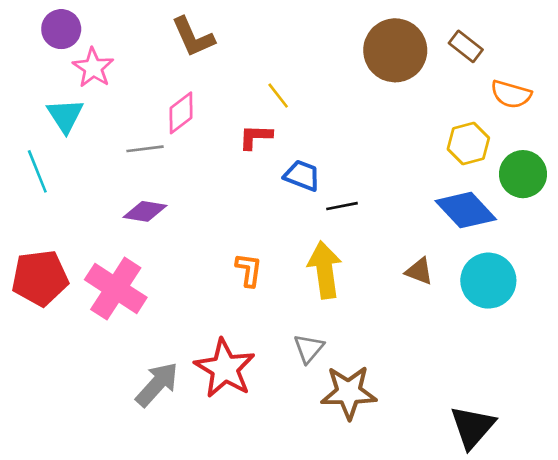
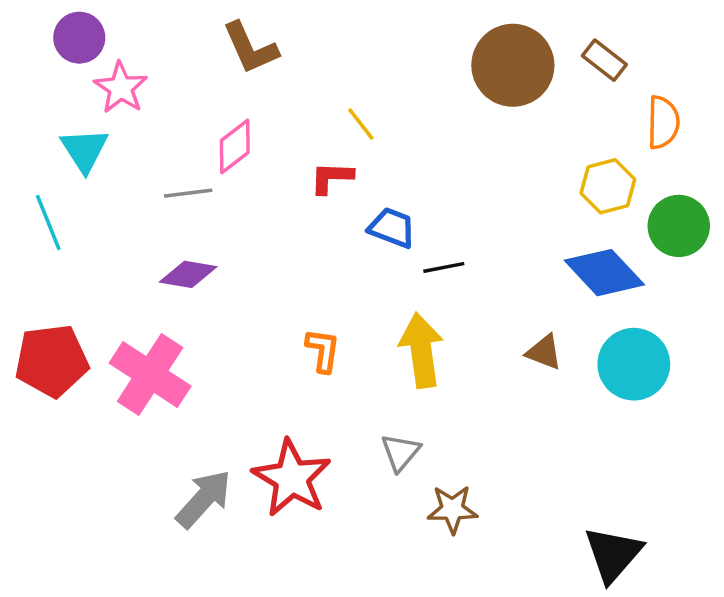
orange semicircle: (511, 94) -> (663, 122), turned -105
brown star: (349, 392) -> (452, 509), size x0.7

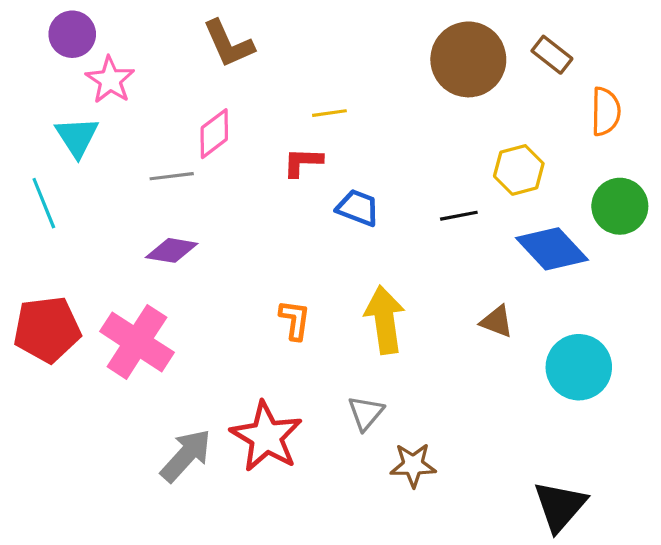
yellow line: (361, 124) -> (329, 113), turned -60
yellow hexagon: (608, 186) -> (519, 170), moved
black line: (444, 267) -> (459, 216), moved
cyan circle: (634, 364) -> (579, 367), moved

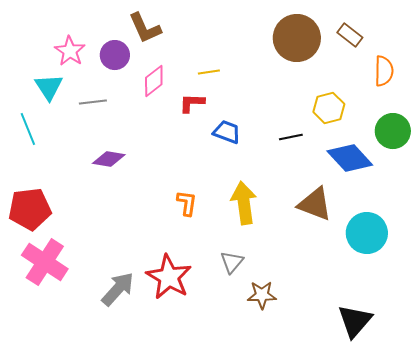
purple circle: (72, 34) -> (115, 55), moved
pink diamond: (214, 134) -> (154, 81), moved
gray line: (172, 176) -> (93, 102), moved
brown triangle: (497, 321) -> (315, 204), size x1.6
pink cross: (137, 342) -> (45, 262), moved

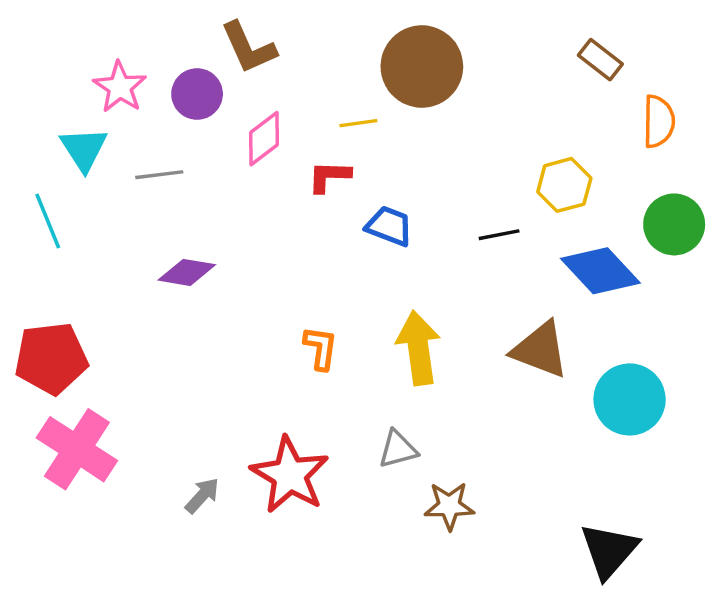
brown circle: (297, 38) -> (422, 67), moved
gray triangle: (232, 262) -> (398, 449), turned 35
gray arrow: (118, 289) -> (202, 496), size x0.6

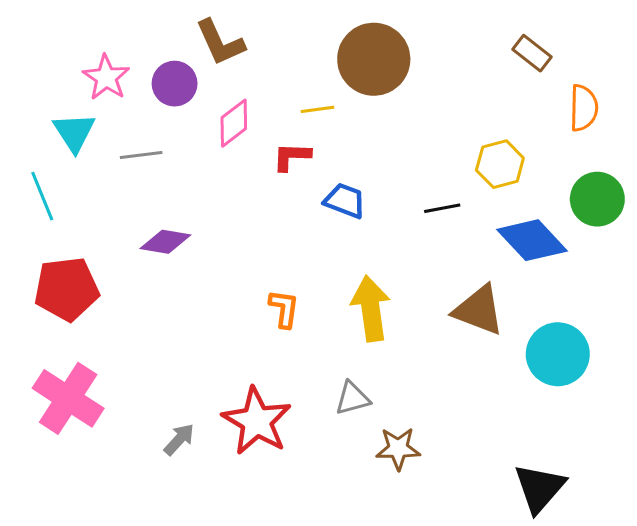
red pentagon: (51, 358) -> (67, 289), moved

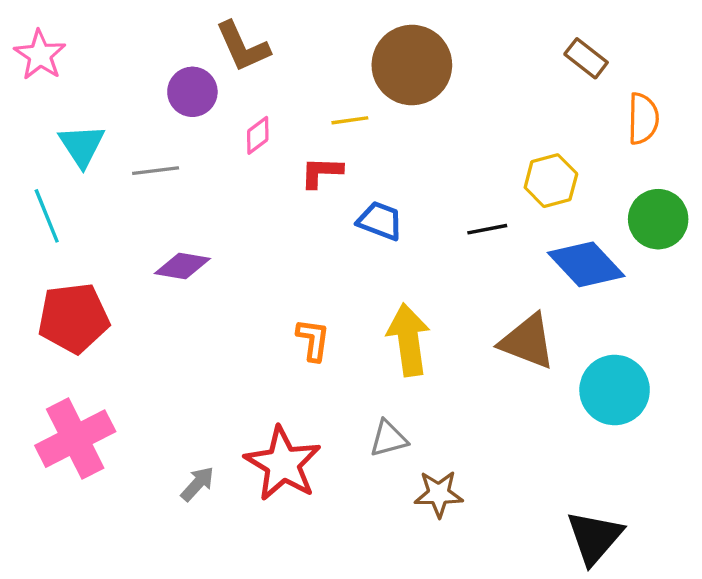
pink star: (106, 77) -> (40, 55), moved
pink diamond: (234, 123) -> (258, 135), size x0.7
pink cross: (68, 398) -> (75, 439), turned 30

